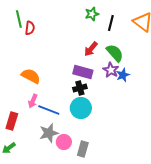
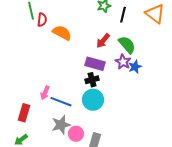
orange semicircle: (31, 76) -> (62, 33), moved

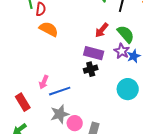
orange semicircle: (62, 33) -> (49, 29), moved
cyan circle: (93, 100) -> (128, 89), moved
blue line: (61, 102) -> (60, 91), turned -40
red rectangle: (24, 113) -> (23, 102), turned -48

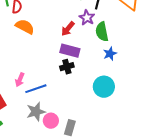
red arrow: (102, 30) -> (68, 29), moved
green semicircle: (126, 34) -> (102, 32), turned -150
purple star: (122, 51) -> (87, 18), moved

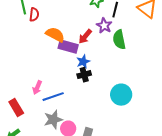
orange semicircle: (25, 27) -> (55, 35), moved
purple rectangle: (70, 51) -> (68, 47), moved
blue star: (110, 54) -> (83, 62), moved

